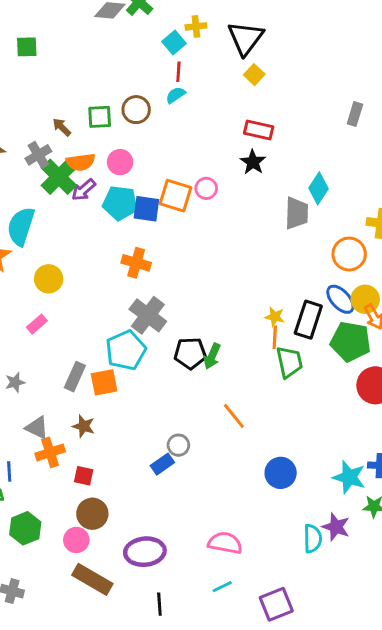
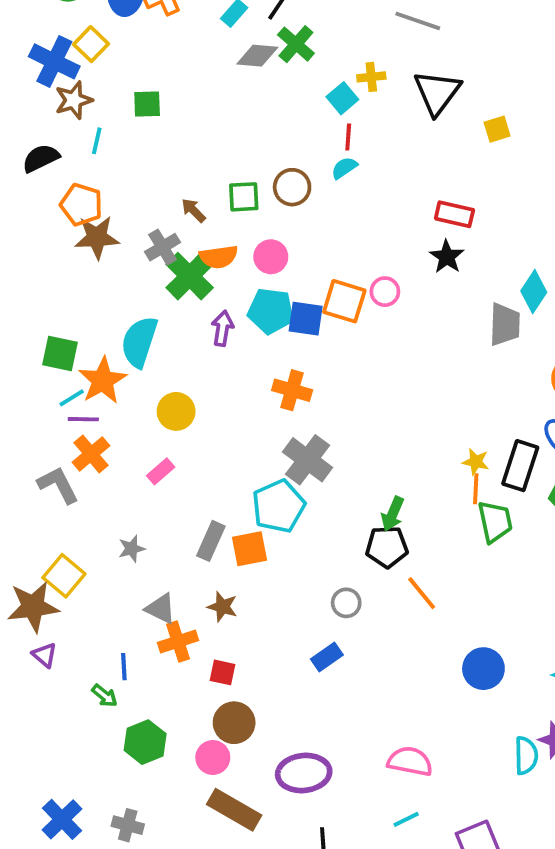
yellow square: (254, 75) -> (497, 129), moved, turned 30
purple arrow: (84, 190) -> (222, 328), moved, turned 140
black pentagon: (190, 353) -> (387, 547), moved
gray circle: (178, 445) -> (346, 603), moved

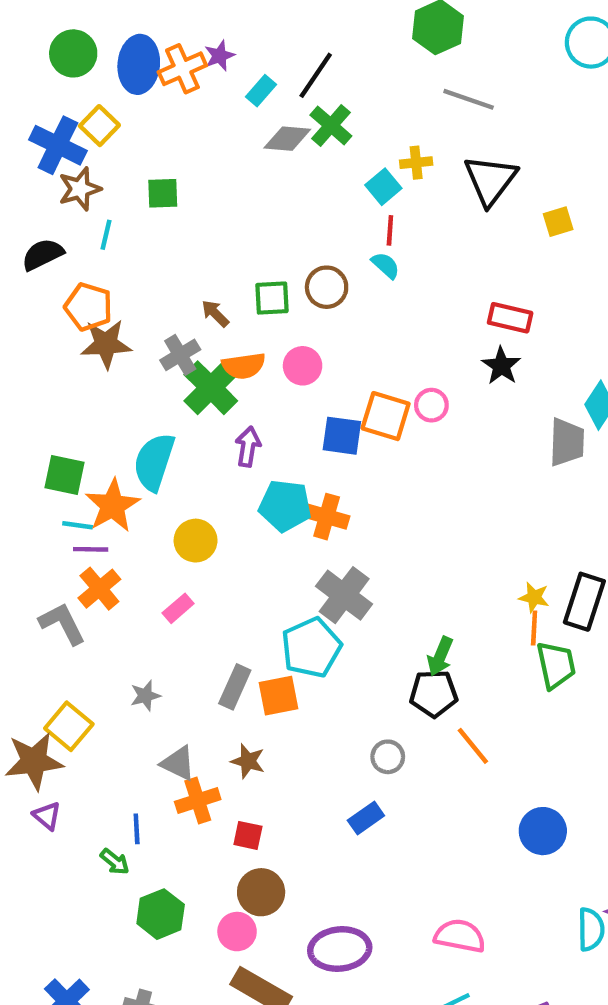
cyan semicircle: (344, 168) -> (386, 265), turned 76
cyan pentagon: (271, 311) -> (285, 506), moved
cyan line: (72, 398) -> (78, 525), turned 40

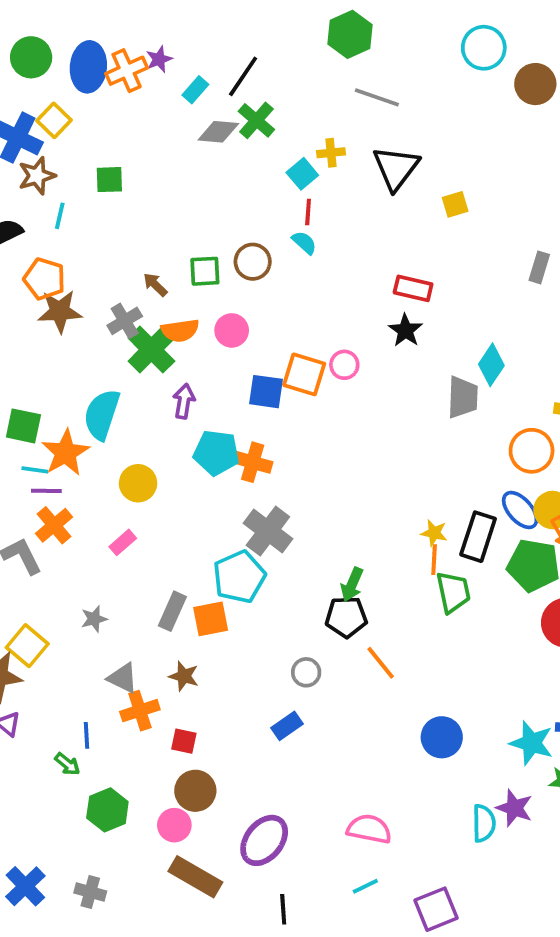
purple ellipse: (340, 949) -> (264, 840), turned -45

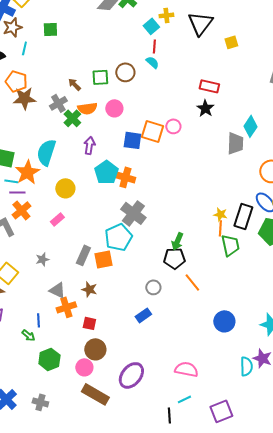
green cross: (151, 350) -> (72, 118), size x0.7
cyan pentagon: (216, 453) -> (106, 172), turned 30
black line: (283, 909) -> (169, 415), moved

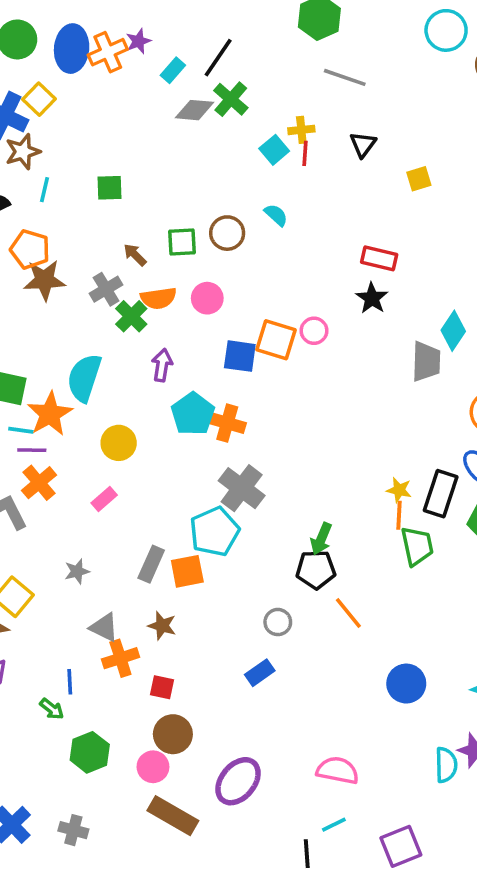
black triangle: (200, 23) -> (363, 144), size x0.6
green square: (50, 29) -> (110, 188), moved
red line: (154, 46) -> (305, 153), moved

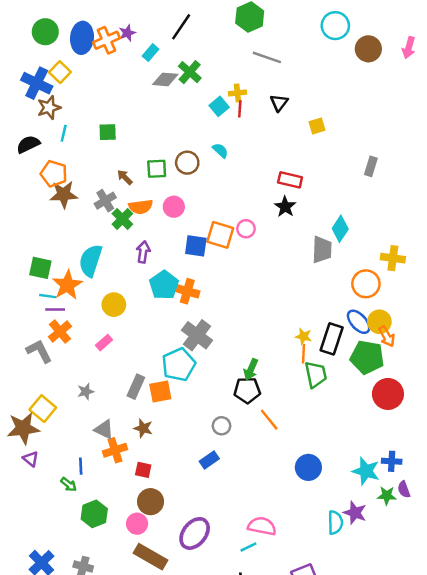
black line: (218, 58) -> (181, 27), moved
cyan line: (334, 825) -> (248, 547), moved

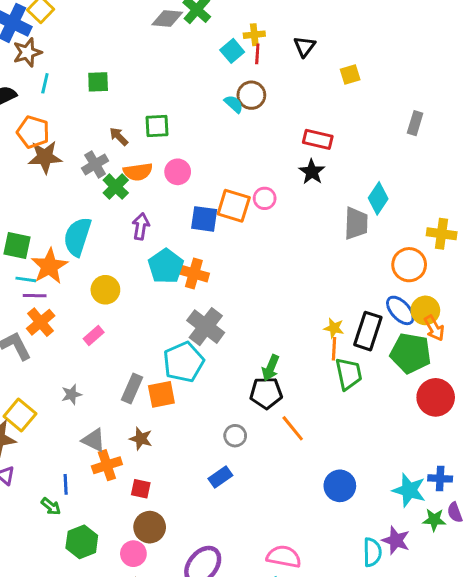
brown circle: (187, 163) -> (251, 95), moved

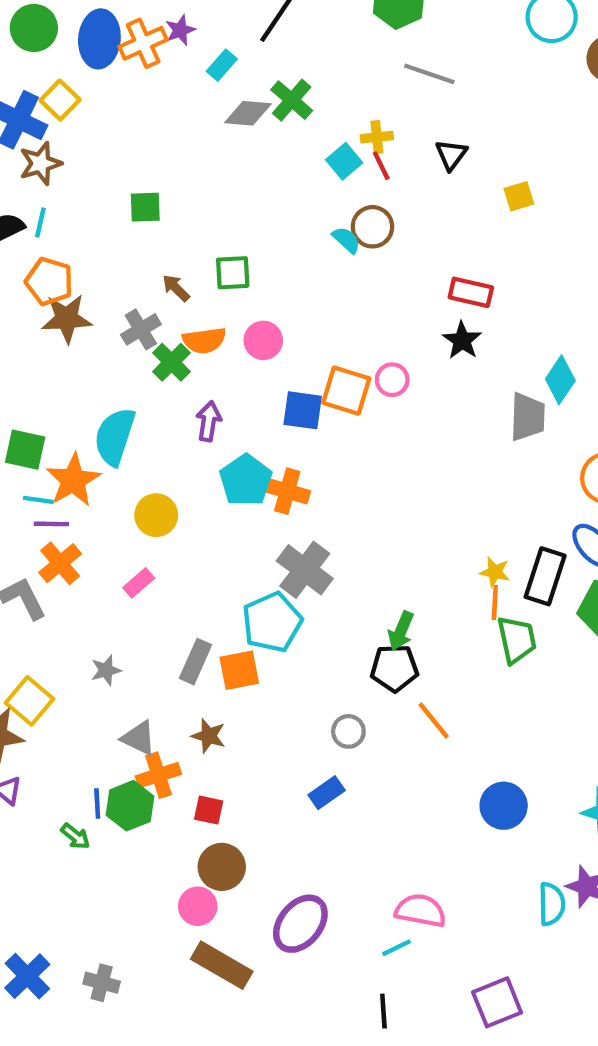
red line: (257, 54) -> (381, 166), turned -30
cyan line: (45, 83) -> (40, 222), moved
green hexagon: (82, 542) -> (130, 806), moved

